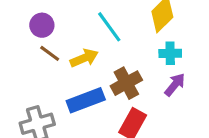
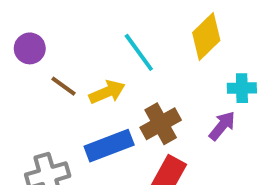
purple circle: (42, 25) -> (30, 48), moved
cyan cross: (170, 53) -> (242, 88), moved

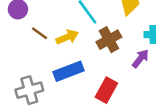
brown cross: (161, 124) -> (109, 40), moved

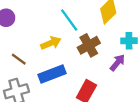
brown line: (39, 33) -> (19, 59), moved

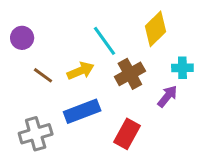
brown line: (19, 59) -> (43, 75), moved

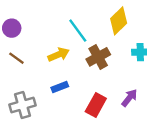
brown line: (43, 75) -> (16, 58), moved
purple arrow: (167, 96) -> (129, 98), moved
blue rectangle: (82, 111) -> (60, 87), size x0.6

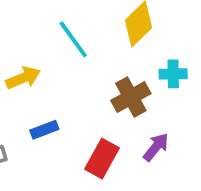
yellow arrow: (59, 55) -> (23, 78), moved
brown cross: (98, 57) -> (131, 97), moved

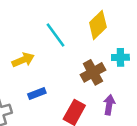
purple arrow: (156, 147) -> (109, 105), turned -30

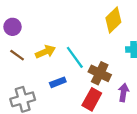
cyan line: (56, 35) -> (75, 57), moved
brown cross: (93, 72) -> (100, 73), moved, turned -35

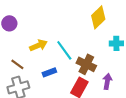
brown line: (17, 55) -> (17, 64), moved

